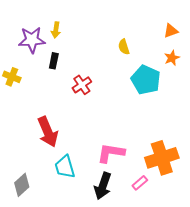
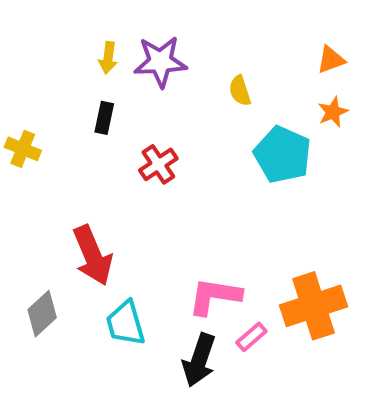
purple star: (32, 40) -> (160, 62), moved
pink rectangle: (140, 183) -> (251, 337), moved
gray diamond: (22, 185) -> (42, 314), moved

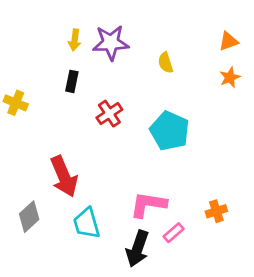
cyan pentagon: (282, 155) -> (170, 131), moved
orange cross: (314, 306) -> (216, 211), size x0.5

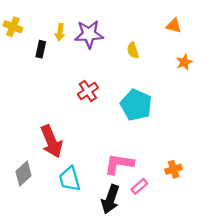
orange triangle: (228, 41) -> (174, 26), moved, turned 35
black rectangle: (72, 81) -> (41, 49), moved
yellow cross: (16, 103) -> (13, 27), moved

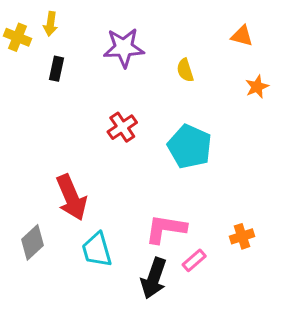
yellow arrow: (60, 32) -> (50, 24), moved

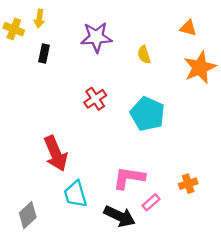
orange star: (257, 87) -> (200, 67), size x1.8
gray diamond: (32, 242) -> (28, 215), moved
black arrow: (154, 278) -> (120, 216), turned -84

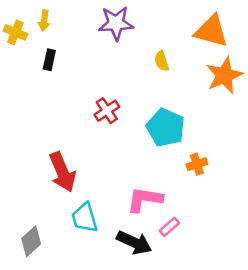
orange triangle: (188, 28) -> (211, 31), size x1.8
purple star: (96, 37) -> (116, 23), moved
orange cross: (188, 184) -> (197, 164), moved

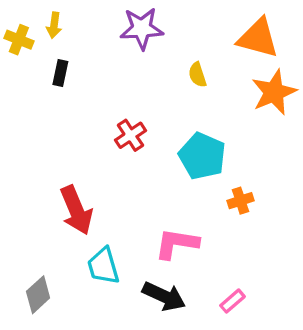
pink rectangle: (169, 227) -> (233, 301), moved

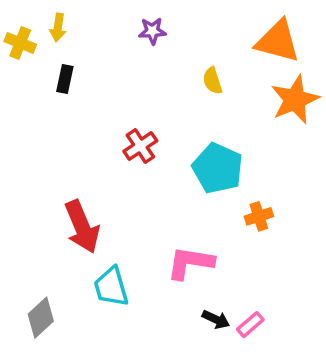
purple star: (142, 28) -> (152, 31), size x0.6
black arrow: (164, 296) -> (216, 319), moved, size x0.6

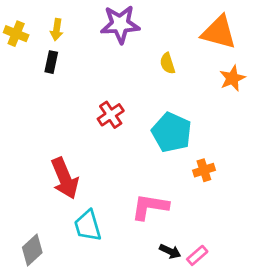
yellow arrow: (58, 27) -> (57, 30), moved
purple star: (152, 31) -> (120, 24), size x1.8
orange star: (295, 100) -> (232, 78), size x0.7

